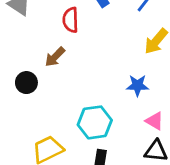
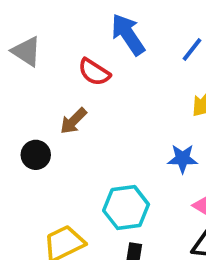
red semicircle: (71, 20) -> (94, 72), turned -55

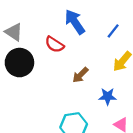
brown arrow: (73, 121) -> (80, 75), moved
black circle: (36, 155) -> (19, 63), moved, size x1.6

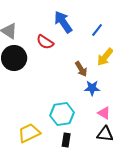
brown arrow: (80, 75) -> (81, 69), moved, turned -77

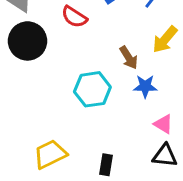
cyan hexagon: (62, 114) -> (92, 89), moved

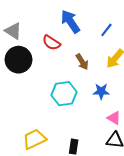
brown arrow: (129, 58) -> (82, 62), moved

